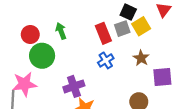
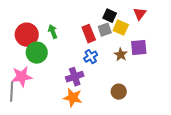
yellow square: (141, 26) -> (121, 28), turned -35
red circle: (30, 35) -> (27, 35), size x1.5
purple square: (162, 77) -> (139, 48), moved
purple cross: (74, 86) -> (75, 77), moved

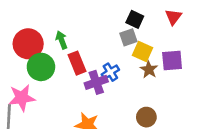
yellow square: (121, 28) -> (143, 52), moved
red rectangle: (89, 34) -> (77, 63), moved
purple cross: (75, 77) -> (96, 82), moved

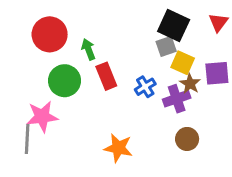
black square: (135, 19) -> (174, 25), size x1.5
red circle: (28, 44) -> (50, 34), moved
purple cross: (96, 82) -> (177, 99), moved

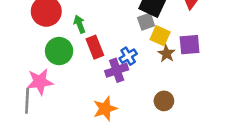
purple cross: (177, 99) -> (117, 70), moved
orange star: (118, 148) -> (105, 109), turned -30

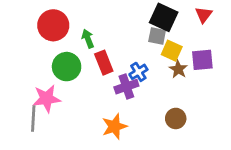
gray square: (146, 22) -> (157, 36), turned 30

